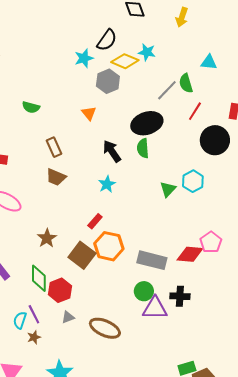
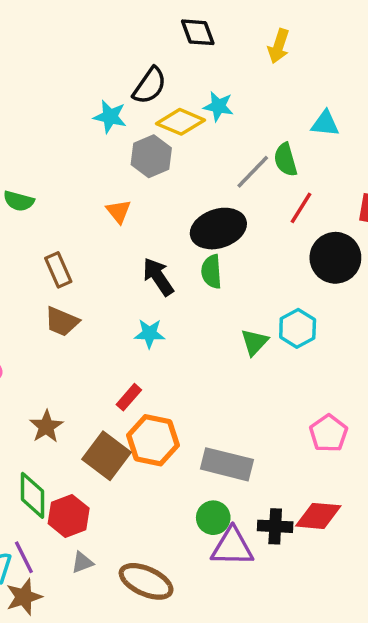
cyan star: (84, 58) -> (110, 117), turned 30
cyan star: (107, 184) -> (150, 334), turned 30
red diamond: (190, 254) -> (318, 516), moved
brown star: (34, 337) -> (24, 597), size x1.5

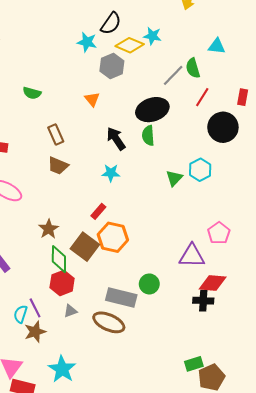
gray rectangle: (227, 464) -> (121, 297), moved
green diamond: (32, 495) -> (59, 259), moved
black cross: (275, 526) -> (203, 301), moved
purple triangle: (232, 547) -> (192, 256), moved

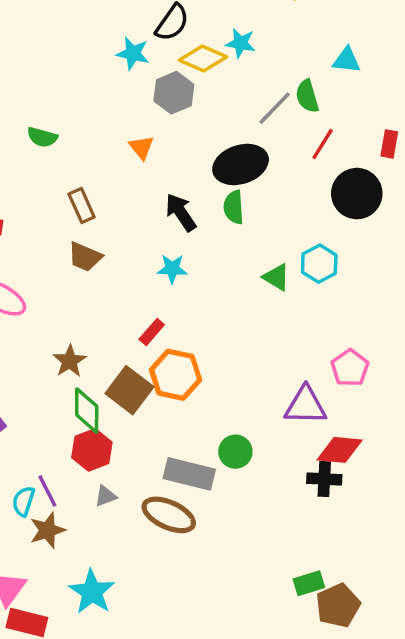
green triangle: (174, 178) -> (276, 277), turned -42

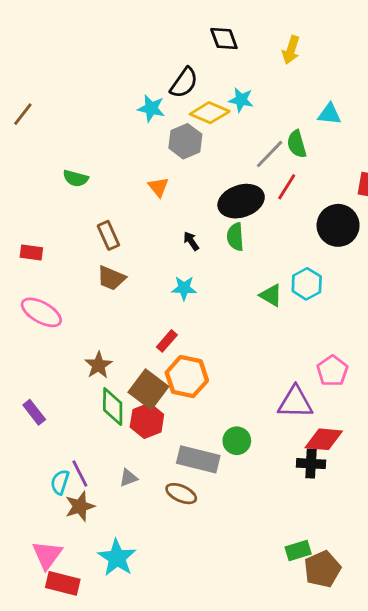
red line: (323, 144) -> (287, 187), moved
black arrow: (181, 212) -> (191, 241), size x0.6
red hexagon: (92, 450) -> (147, 421), moved
brown ellipse: (169, 515) -> (181, 494), size x0.7

